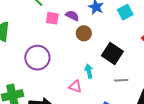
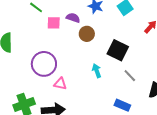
gray line: (121, 80) -> (130, 76), turned 56
pink triangle: (75, 87) -> (60, 84), moved

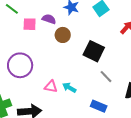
cyan arrow: (97, 71) -> (69, 88), moved, turned -40
pink triangle: (60, 84) -> (51, 87), moved

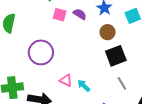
brown circle: (63, 35) -> (108, 32), moved
black square: (94, 51) -> (116, 56), turned 30

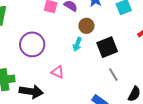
brown circle: (108, 32) -> (86, 26), moved
cyan arrow: (84, 86) -> (77, 44), moved, turned -112

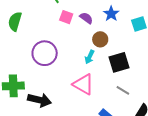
pink triangle: (58, 72) -> (83, 84), moved, size x1.6
gray line: (113, 75) -> (123, 90), turned -32

